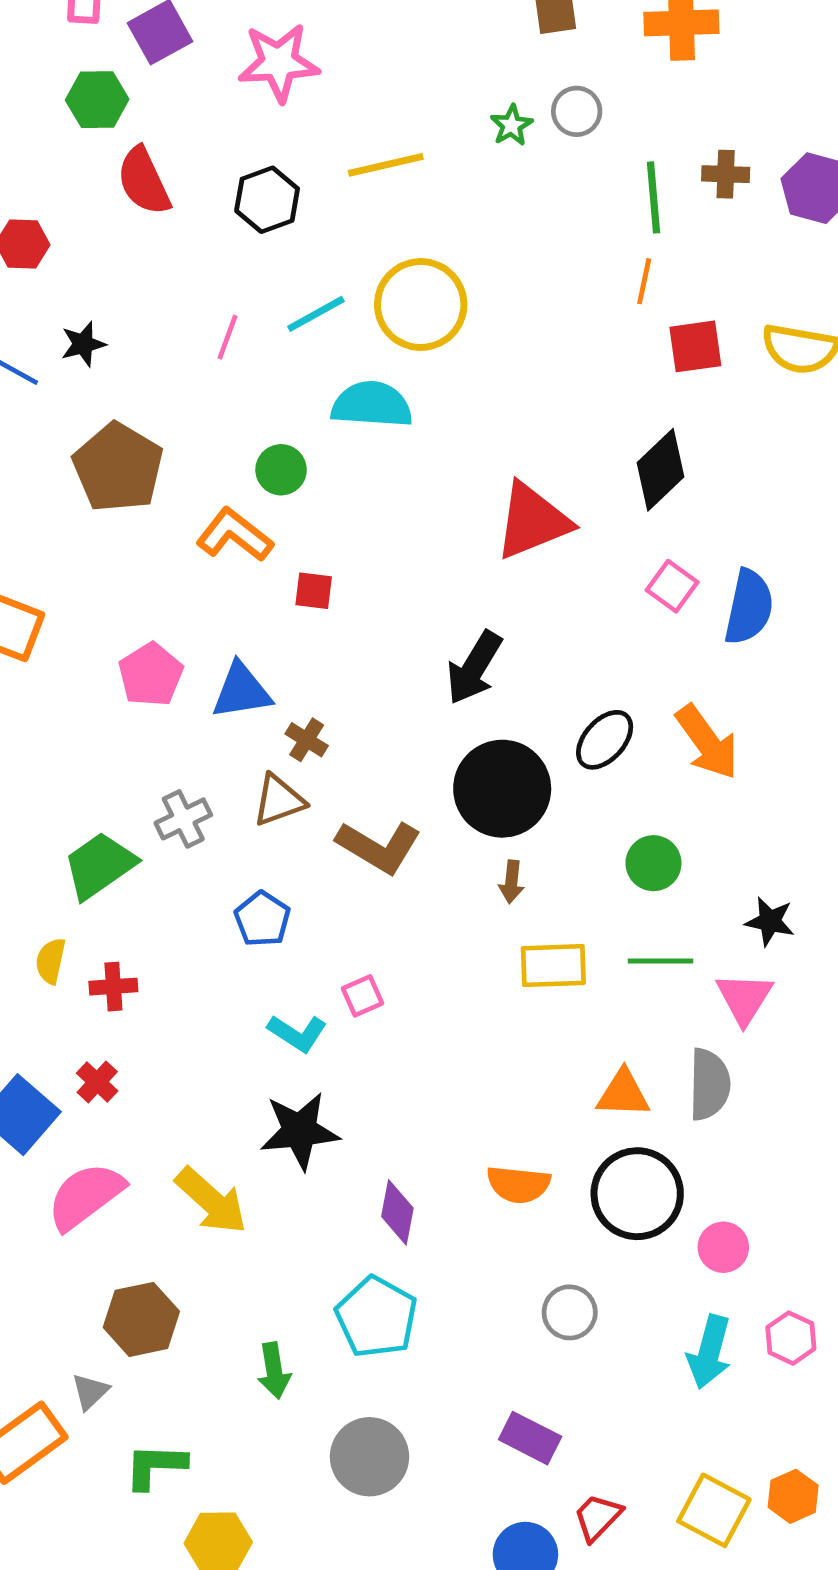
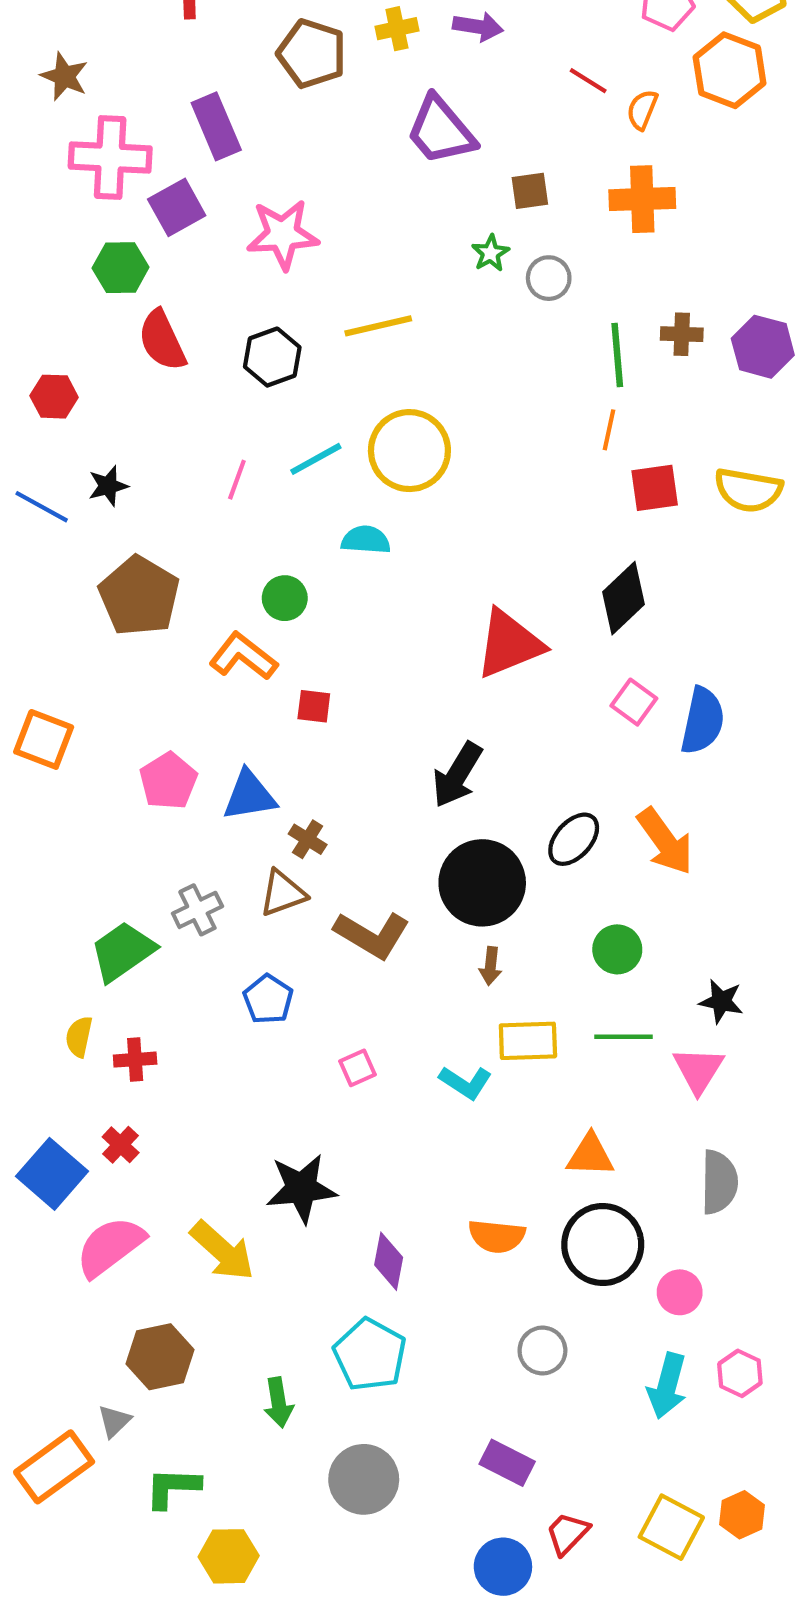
green star: (511, 125) -> (491, 253), moved
cyan semicircle: (372, 405) -> (366, 540), size x0.7
cyan L-shape: (297, 1033) -> (466, 1082), moved
gray semicircle: (709, 1084) -> (719, 1182), moved

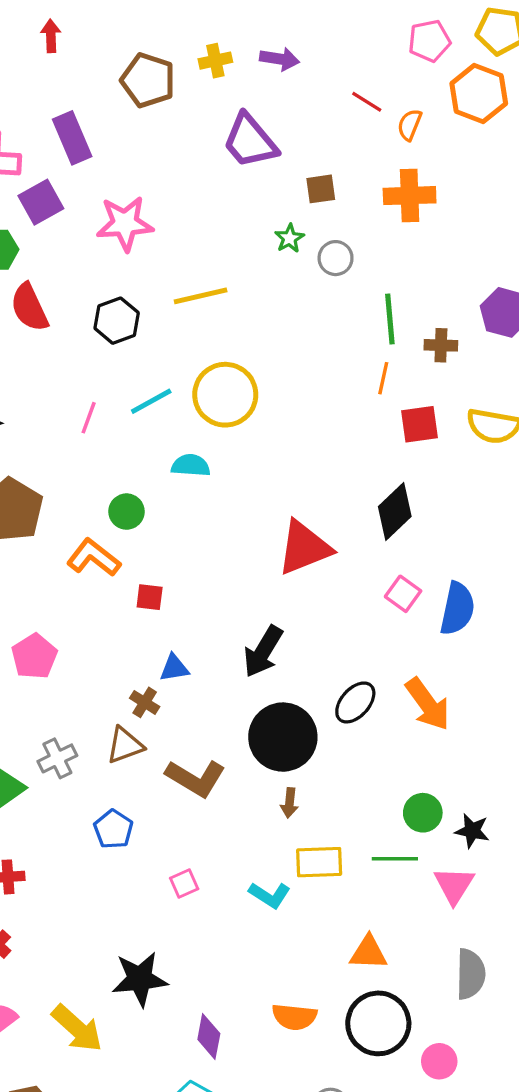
brown cross: (682, 334) -> (441, 345), moved
blue triangle: (249, 796) -> (174, 668), moved, size x0.7
green circle: (617, 949) -> (423, 813), moved

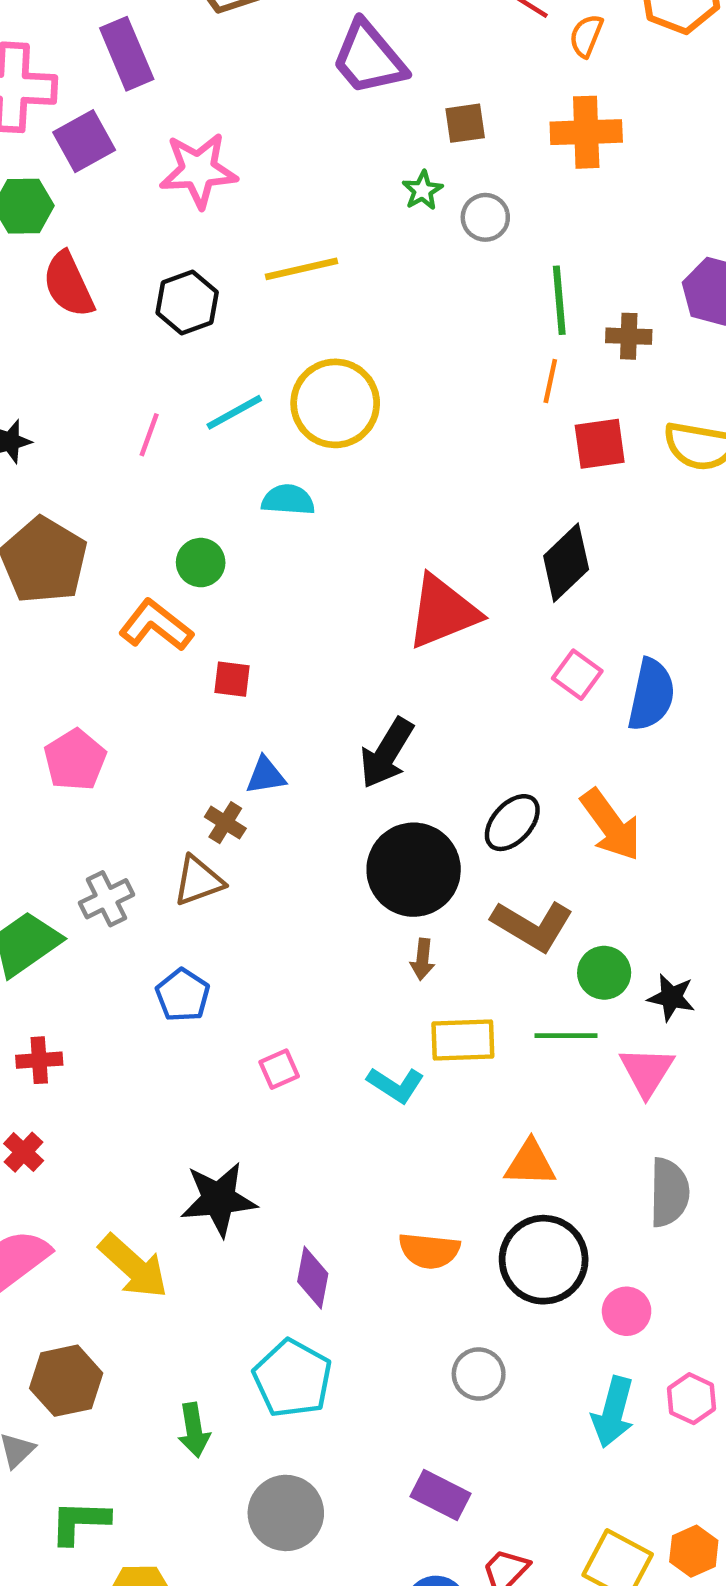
brown L-shape: (196, 778) -> (532, 926), moved

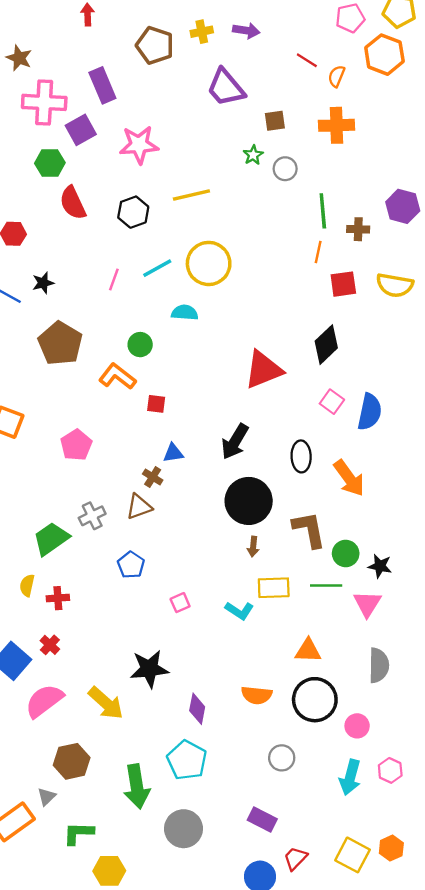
black ellipse: (512, 823) -> (301, 456), moved, turned -44
brown L-shape: (532, 926) -> (309, 530), turned -132
green arrow: (194, 1430) -> (137, 786), size x1.6

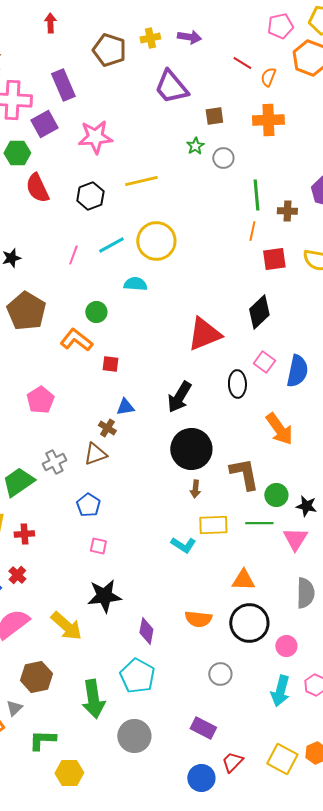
black ellipse: (301, 456) -> (237, 384), moved
pink square: (180, 603) -> (98, 546), moved, turned 36

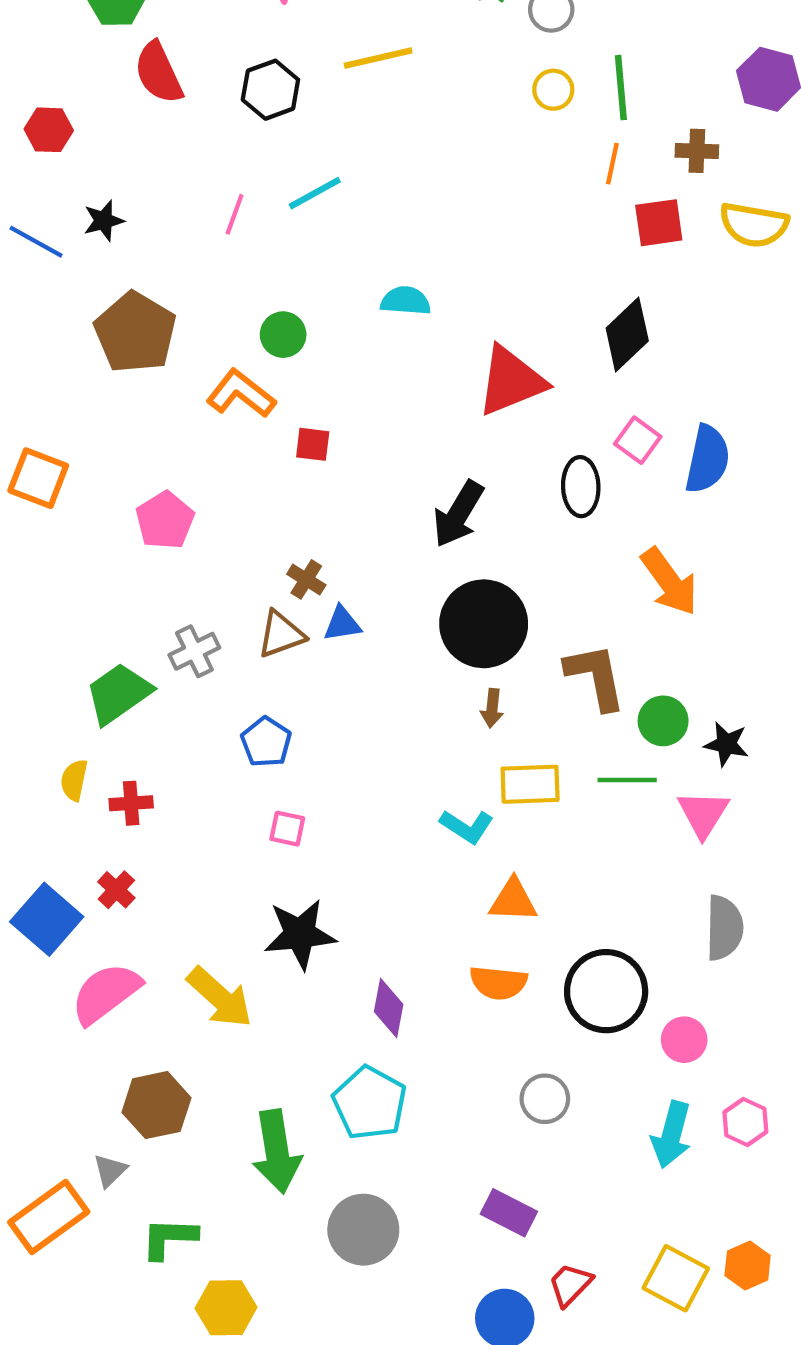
brown cross: (287, 211) -> (697, 151), moved
yellow circle: (156, 241) -> (553, 90), moved, size x0.5
cyan semicircle: (135, 284) -> (406, 301), moved
blue triangle: (125, 407) -> (342, 624), moved
orange triangle: (243, 580) -> (513, 900), moved

